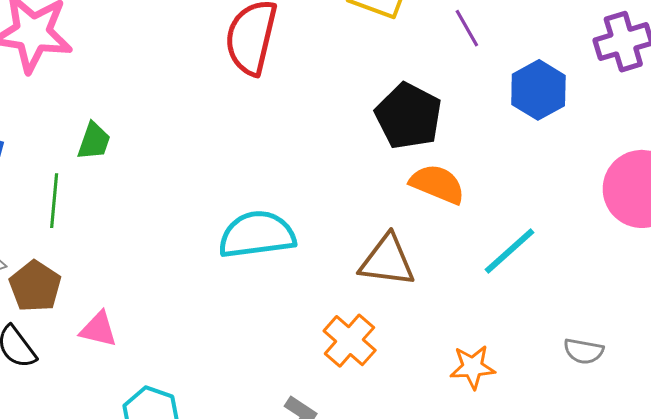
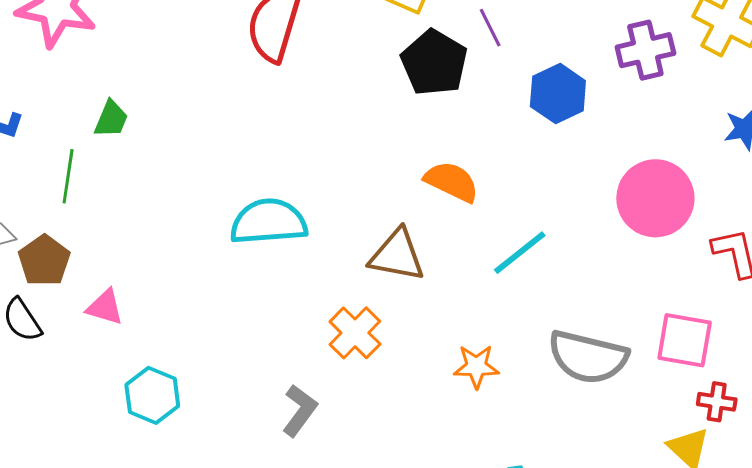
black pentagon: (409, 116) -> (434, 63), moved
gray semicircle: (584, 351) -> (588, 357), size x2.0

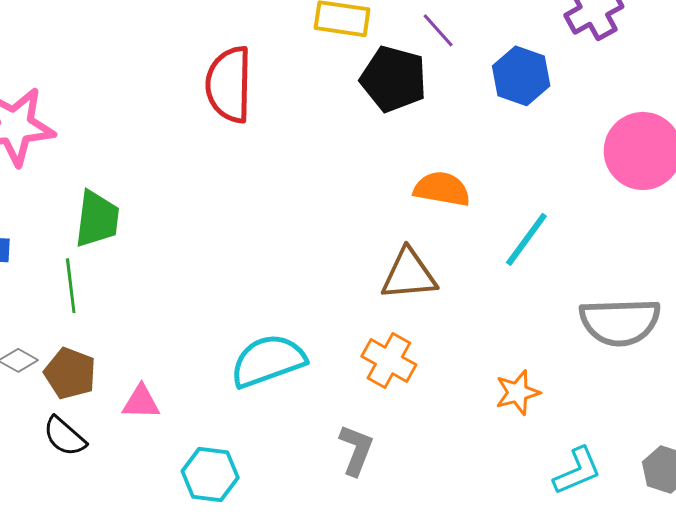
green trapezoid: (111, 119) -> (97, 219), size x1.5
cyan semicircle: (269, 222) -> (268, 361), moved
orange star: (476, 366) -> (518, 392), moved

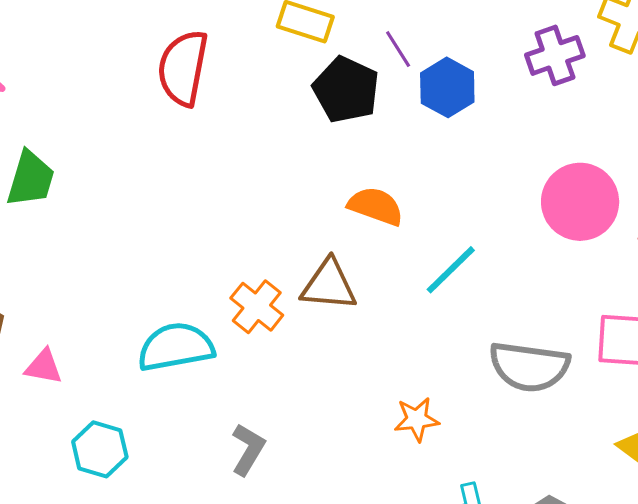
blue hexagon: (521, 76) -> (447, 87), moved
orange cross: (389, 360) -> (257, 307), moved

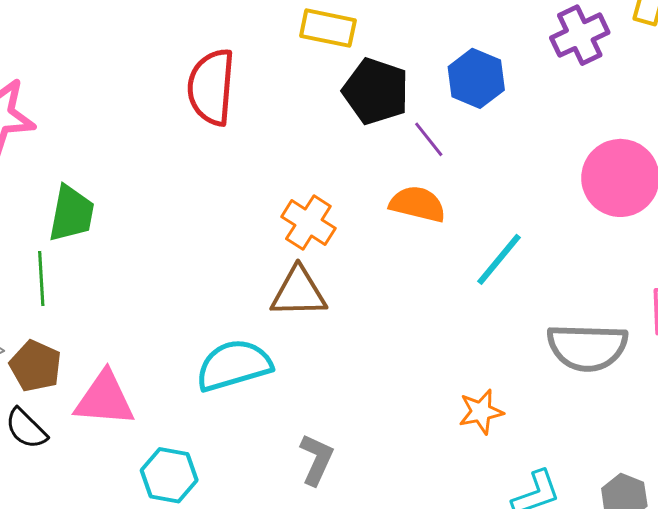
purple line: (398, 49) -> (429, 139), moved
brown triangle: (329, 285) -> (299, 292), moved
orange cross: (257, 307) -> (308, 223), moved
pink triangle: (44, 367) -> (105, 399), size x1.6

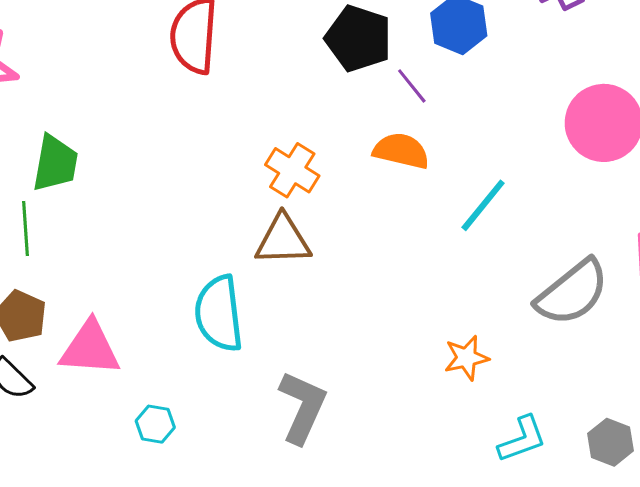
gray semicircle: (587, 347) -> (572, 292), turned -40
cyan semicircle: (234, 365) -> (219, 314), turned -80
gray L-shape: (317, 459) -> (302, 407), size x1.4
cyan hexagon: (169, 475) -> (155, 424), size x0.7

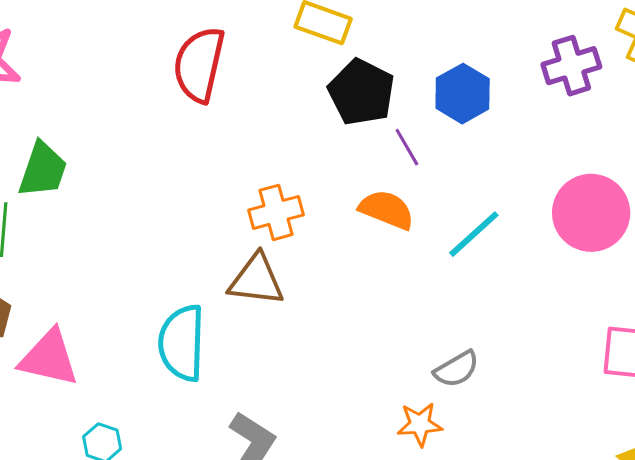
orange cross: (292, 170) -> (276, 212), turned 34
cyan line: (483, 205) -> (474, 234), moved
gray semicircle: (572, 292) -> (457, 369), moved, size x0.6

